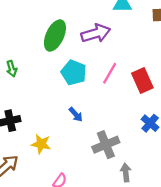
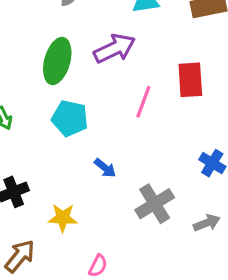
cyan pentagon: (74, 72) -> (70, 118), moved
red rectangle: (142, 81) -> (190, 80), moved, turned 30
gray arrow: (126, 172) -> (207, 223), moved, turned 84

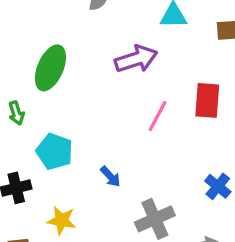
green ellipse: (57, 61) -> (50, 68), moved
cyan pentagon: (70, 118) -> (54, 151), moved

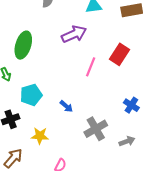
red rectangle: (207, 100) -> (119, 54), turned 35
cyan pentagon: (54, 151) -> (31, 95), turned -30

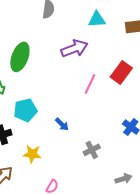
gray cross: (96, 129) -> (92, 150), size x0.7
gray arrow: (127, 141) -> (124, 179), moved

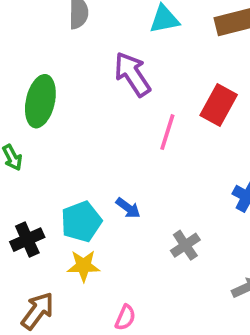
purple arrow: (74, 48) -> (132, 74), turned -95
cyan pentagon: (25, 110) -> (81, 222), moved

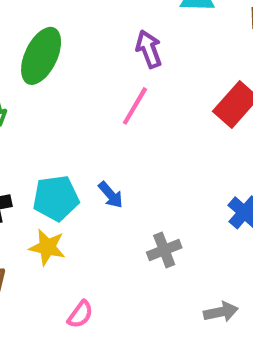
purple arrow: (132, 74) -> (149, 49), size x0.7
pink line: (167, 132) -> (135, 106), moved

